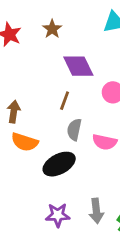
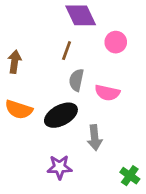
orange semicircle: (25, 142) -> (19, 110), moved
gray arrow: (96, 211) -> (95, 138), moved

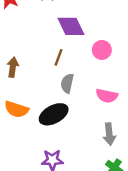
pink semicircle: (107, 93) -> (107, 96), moved
gray arrow: (95, 138) -> (109, 134), moved

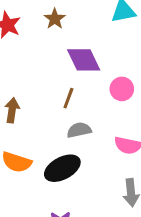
gray semicircle: (67, 83) -> (79, 130), turned 66

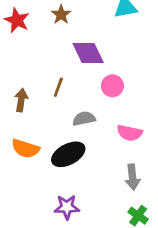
pink circle: (122, 89) -> (112, 86), moved
brown line: (68, 98) -> (58, 87), moved

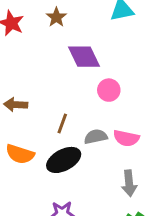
brown line: (58, 87) -> (62, 124), moved
brown arrow: (21, 100) -> (16, 105), turned -95
gray semicircle: (84, 119) -> (96, 137), moved

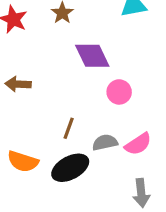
brown arrow: (16, 105) -> (18, 84), moved
pink semicircle: (126, 138) -> (138, 144), turned -45

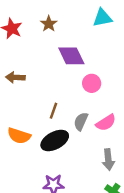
gray semicircle: (105, 142) -> (81, 121), turned -54

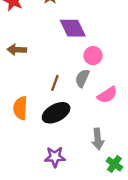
gray semicircle: (81, 121) -> (82, 78), moved
orange semicircle: (19, 136) -> (20, 108), turned 75
gray arrow: (108, 160) -> (98, 139), moved

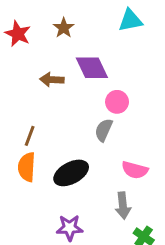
brown arrow: (17, 50) -> (52, 80), moved
brown line: (55, 83) -> (30, 136), moved
pink semicircle: (107, 95) -> (135, 170), moved, turned 48

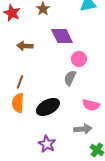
brown arrow: (52, 80) -> (25, 46), moved
gray arrow: (123, 206) -> (83, 129), turned -90
purple star: (70, 228) -> (47, 144), turned 30

